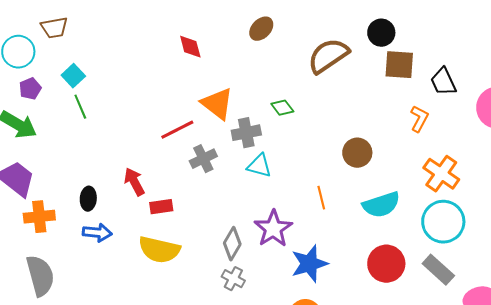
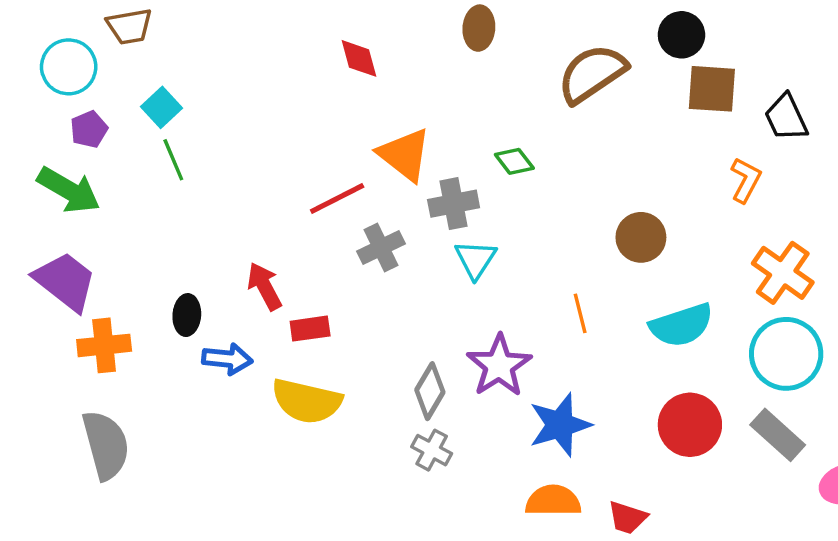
brown ellipse: (261, 29) -> (479, 28), turned -40
cyan triangle: (259, 166) -> (476, 259), turned 48
blue arrow: (97, 233) -> (227, 359), moved

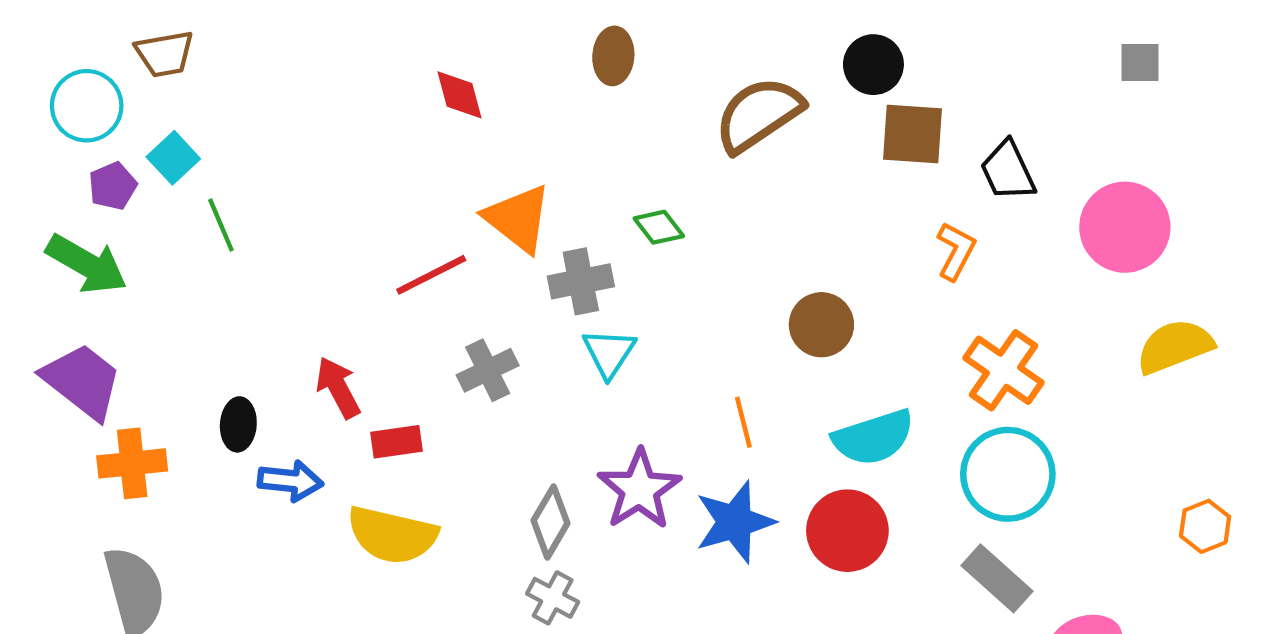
cyan square: (161, 107) -> (173, 158), moved
gray cross: (381, 248) -> (488, 370), moved
blue star: (560, 425) -> (735, 522), moved
red circle: (690, 425) -> (847, 531), moved

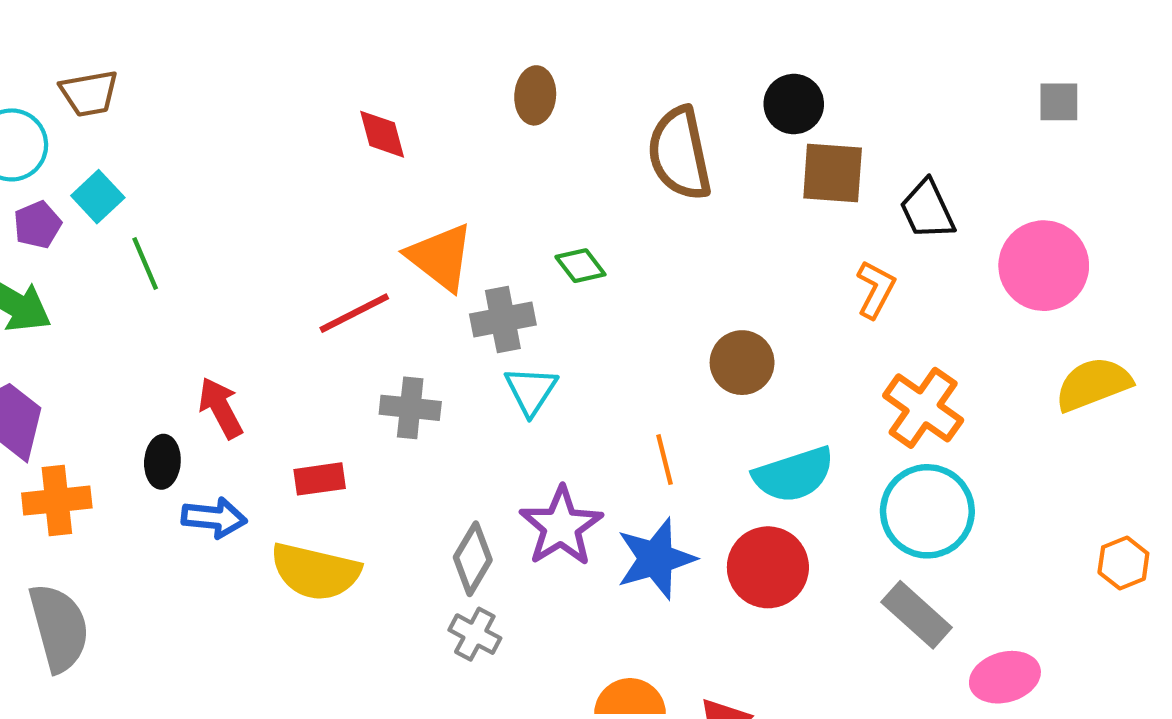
brown semicircle: (759, 114) -> (680, 154), turned -68
gray cross: (488, 370) -> (410, 408), turned 32
red arrow: (338, 388) -> (221, 408), moved

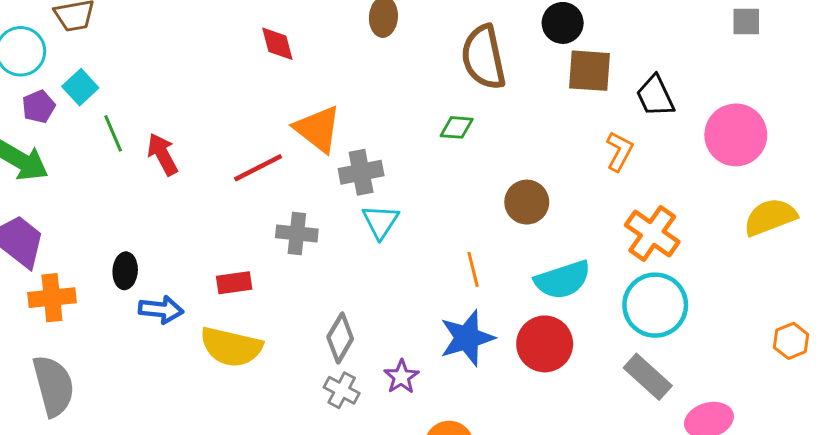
green diamond: (580, 266) -> (457, 127), moved, turned -48
red arrow: (221, 408) -> (162, 154), moved
purple star: (561, 526) -> (401, 377), moved, size x0.6

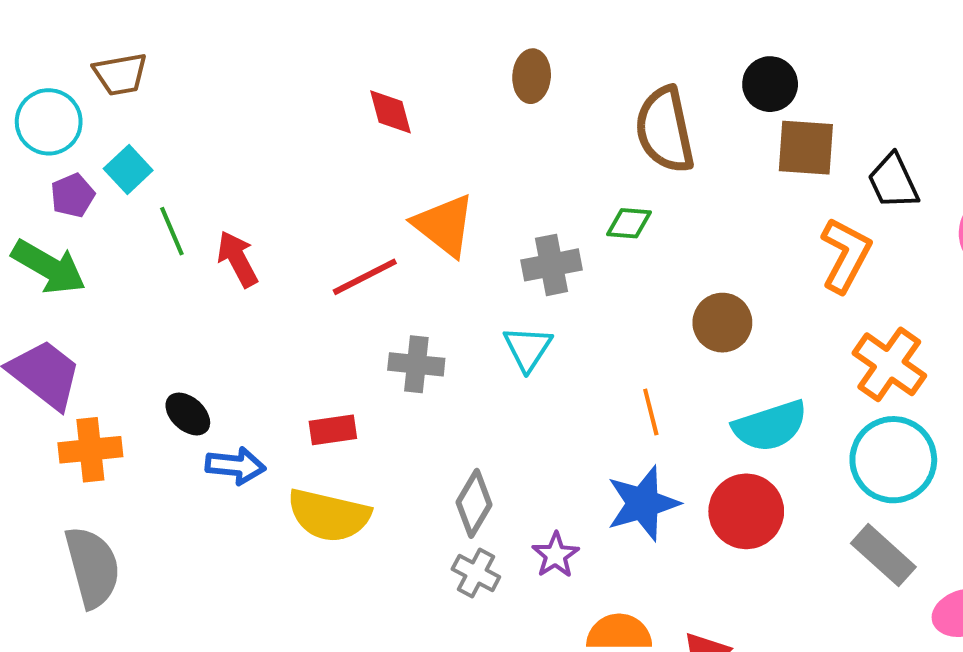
orange L-shape: (619, 151) -> (846, 255), size x1.4
gray cross: (361, 172) -> (551, 265), moved
black ellipse: (125, 271) -> (188, 414), turned -52

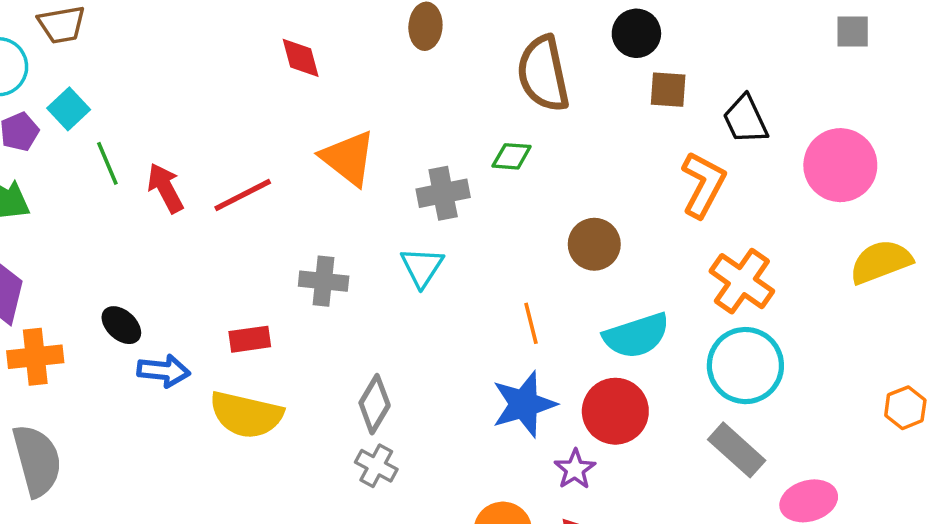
brown square: (806, 148) -> (668, 90), size x0.7
red line: (365, 277) -> (243, 195), moved
purple star: (555, 555) -> (575, 469), moved

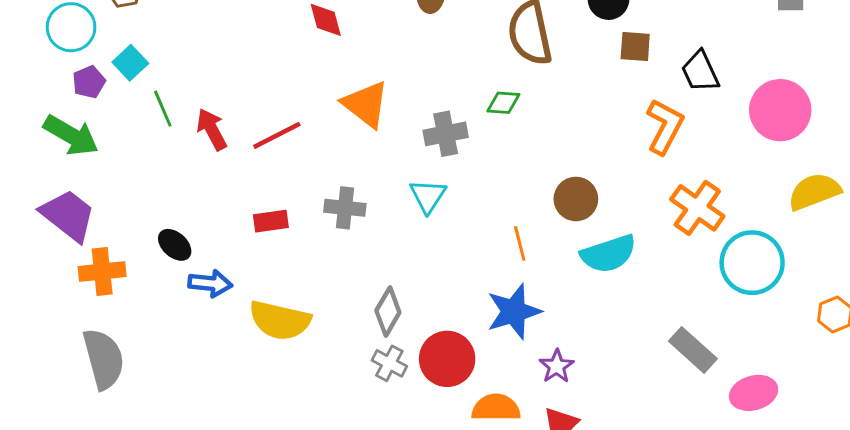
brown circle: (594, 244) -> (576, 199), moved
red rectangle: (250, 339) -> (271, 221), moved
cyan circle: (745, 366) -> (752, 263), moved
red circle: (615, 411) -> (447, 359), moved

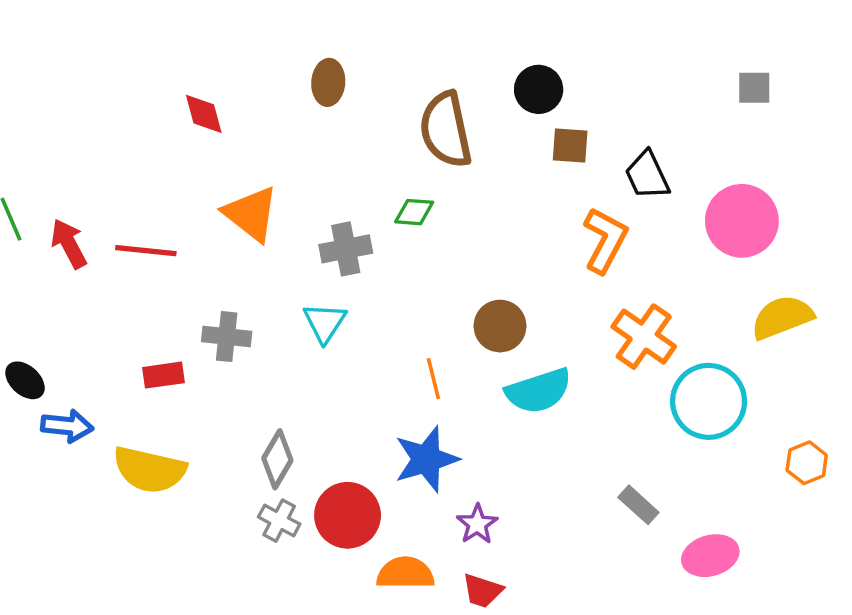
red line: (277, 135) -> (146, 251), turned 33
red rectangle: (271, 221) -> (163, 375), moved
gray rectangle: (693, 350) -> (638, 505), size x0.7

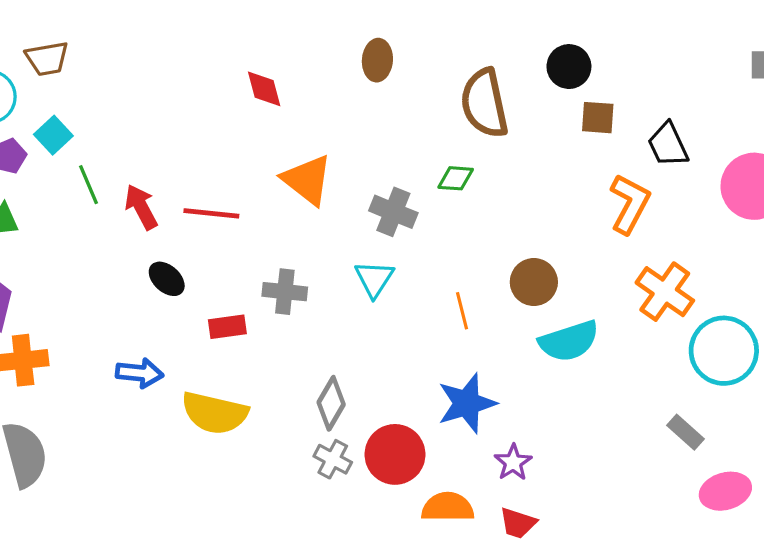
gray cross: (346, 249) -> (393, 212), turned 33
orange line: (433, 379) -> (462, 311), moved
black ellipse: (25, 380) -> (167, 279), moved
gray rectangle: (638, 505) -> (686, 432), moved

